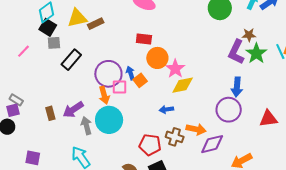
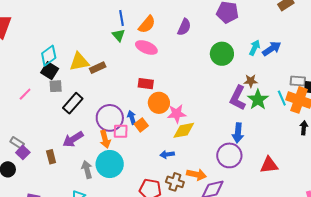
pink star: (175, 69) -> (177, 114), turned 30
purple square: (13, 110) -> (23, 152), moved, turned -32
purple arrow: (73, 110) -> (73, 139), moved

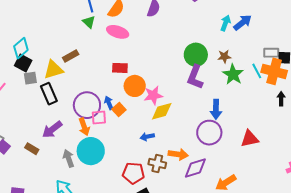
green circle: (222, 54) -> (196, 55), moved
yellow triangle: (79, 62) -> (53, 70), moved
purple L-shape: (238, 98) -> (195, 77), moved
black rectangle: (73, 103) -> (49, 94), turned -60
brown rectangle: (51, 157) -> (32, 149), turned -40

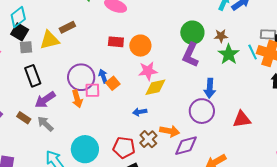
orange circle: (135, 86) -> (140, 46), moved
black rectangle: (49, 94) -> (33, 76), moved
cyan circle: (91, 151) -> (85, 149), moved
gray arrow: (69, 158) -> (45, 124), moved, turned -30
brown cross: (157, 163) -> (148, 139), turned 30

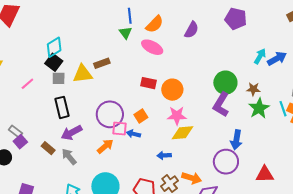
blue arrow: (103, 76) -> (133, 134), moved, turned -64
orange square: (113, 83) -> (141, 116), moved
orange arrow: (77, 99) -> (105, 146), moved, turned -120

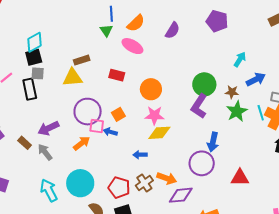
blue arrow: (277, 59) -> (256, 79), moved
black square: (54, 62) -> (34, 57), turned 36
yellow triangle: (83, 74) -> (72, 78), moved
red rectangle: (148, 83) -> (117, 75), moved
black rectangle: (62, 107) -> (30, 89), moved

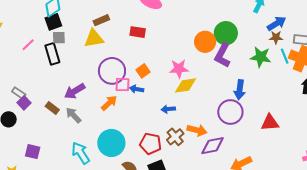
orange circle: (151, 89) -> (205, 42), moved
brown star: (232, 92) -> (276, 37), moved
green star: (237, 111) -> (261, 57), turned -30

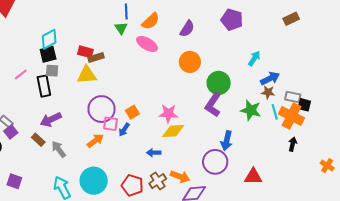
red rectangle: (138, 32) -> (85, 52), moved
orange circle: (205, 42) -> (190, 62), moved
blue arrow: (137, 89) -> (124, 130), turned -72
purple arrow: (75, 91) -> (51, 120), moved

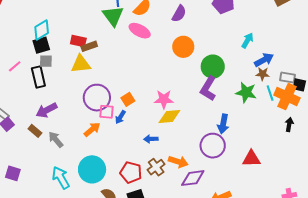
green triangle: (121, 28) -> (113, 16), size x1.6

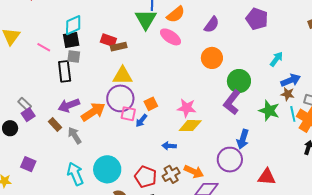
yellow triangle: (81, 64) -> (123, 76), moved
pink line: (15, 66) -> (44, 47), moved, turned 64
orange arrow: (92, 129) -> (93, 112), moved, size x1.4

